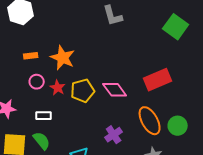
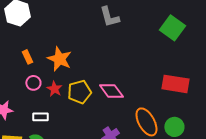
orange rectangle: (31, 56) -> (27, 57), turned 72
red rectangle: (158, 80) -> (175, 84), moved, turned 32

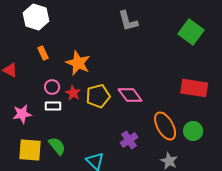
orange rectangle: (27, 57) -> (43, 53), moved
white rectangle: (40, 117) -> (53, 106), moved

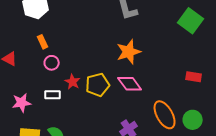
orange star: (78, 63) -> (129, 52), moved, turned 30
pink circle: (52, 87) -> (52, 63), moved
red rectangle: (194, 88) -> (194, 77), size x0.6

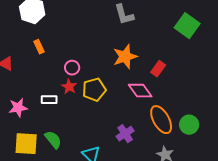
pink circle: (52, 63) -> (72, 68), moved
red rectangle: (194, 77) -> (158, 69), moved, turned -63
pink diamond: (130, 84) -> (140, 91), moved

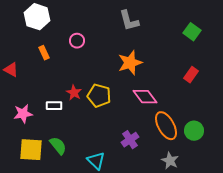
green square: (187, 26) -> (192, 32), size x0.7
pink circle: (72, 68) -> (77, 41), moved
red rectangle: (158, 69) -> (191, 75), moved
yellow pentagon: (94, 90) -> (99, 96), turned 30

